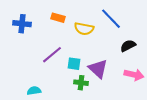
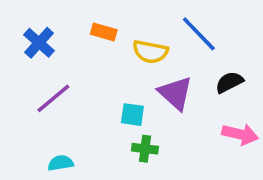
blue cross: (22, 24) -> (39, 43), turned 36
purple line: (52, 55) -> (53, 98), moved
purple triangle: (98, 69) -> (175, 93), moved

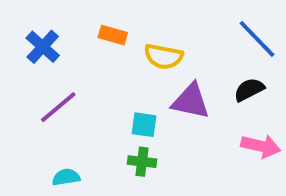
blue line: (199, 34) -> (257, 39), moved
purple triangle: (175, 93) -> (191, 101), turned -30
green cross: (145, 149) -> (142, 162), moved

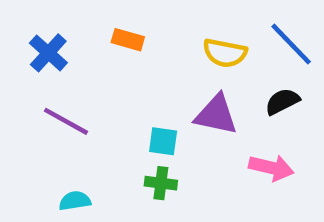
yellow semicircle: (163, 56) -> (225, 53), moved
purple line: (58, 107) -> (66, 121), turned 69
pink arrow: (261, 146) -> (271, 168), moved

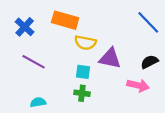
orange rectangle: (128, 40) -> (65, 20), size x1.6
yellow semicircle: (225, 53) -> (85, 43), moved
black semicircle: (282, 101) -> (149, 62), moved

